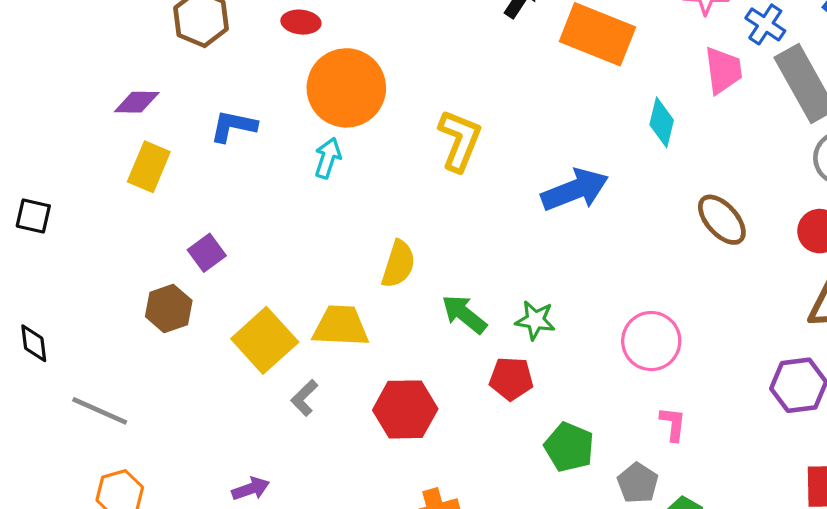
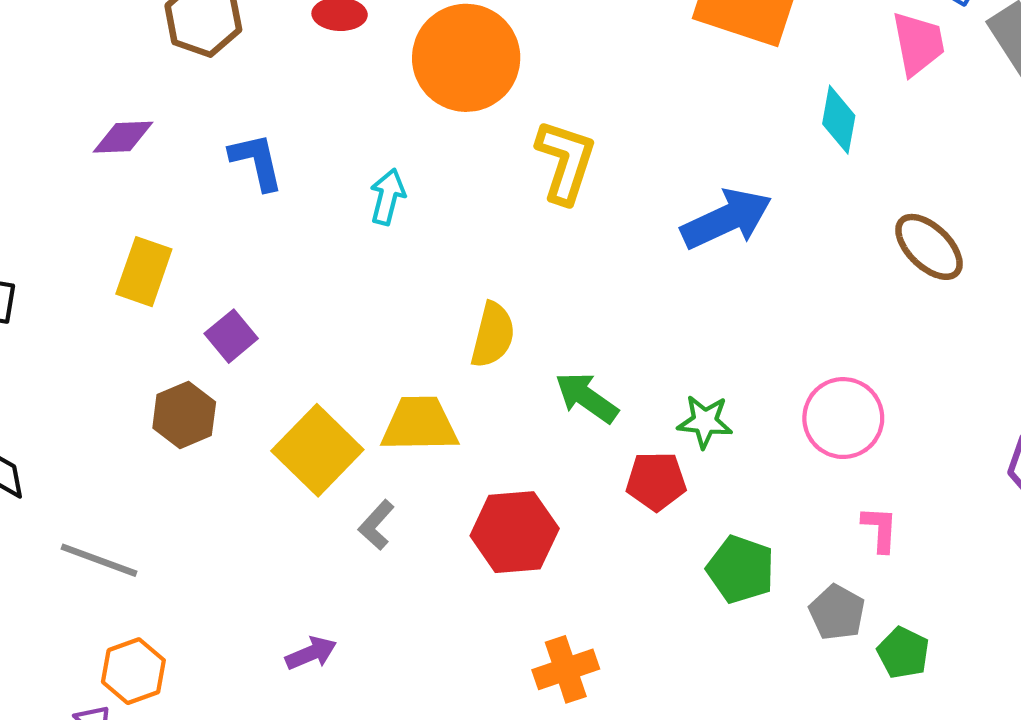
orange circle: (346, 88) -> (466, 58), moved
blue L-shape: (233, 126) -> (256, 162), turned 69
yellow rectangle: (149, 167) -> (144, 272), moved
green star: (535, 320) -> (705, 422), moved

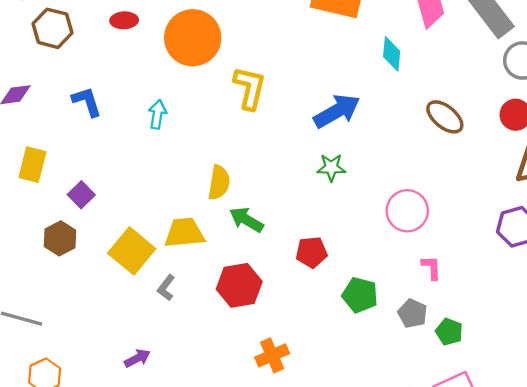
green arrow: (587, 398) -> (246, 220), moved
green star: (705, 422) -> (331, 167), moved

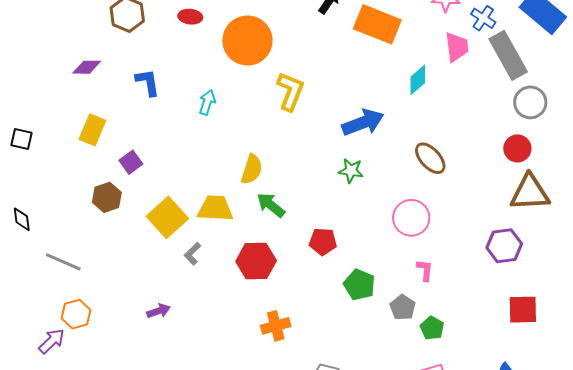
cyan diamond: (392, 54) -> (418, 80), turned 36
brown ellipse: (445, 117) -> (430, 158), moved

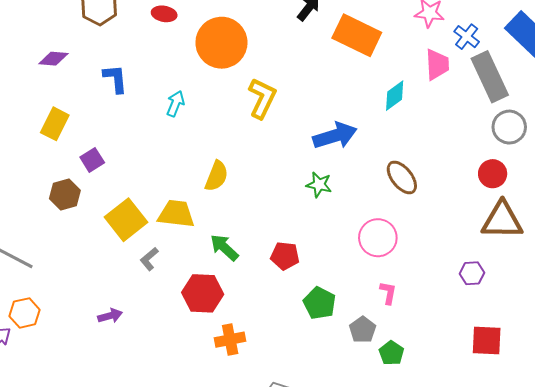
green arrow: (271, 205) -> (224, 247), moved
purple hexagon: (504, 246) -> (472, 273), size x0.7
red hexagon: (256, 261) -> (203, 293), moved

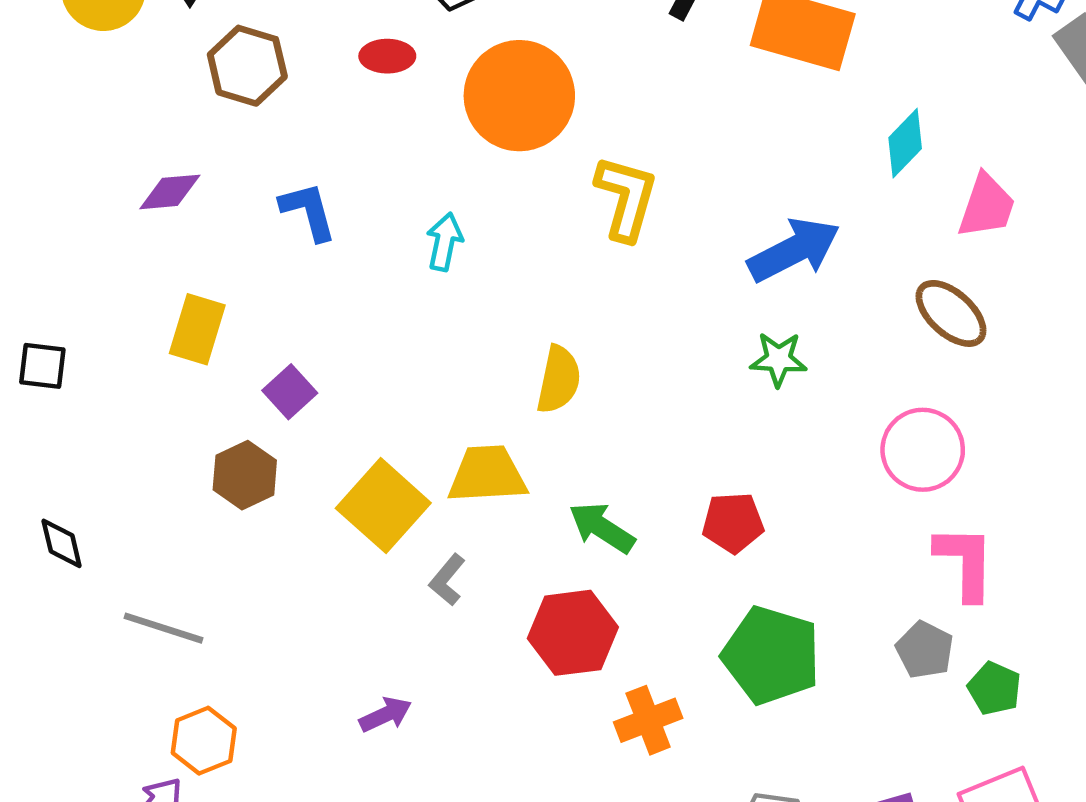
pink trapezoid: (437, 65) -> (987, 206), moved, turned 32
pink L-shape: (388, 293) -> (965, 562), size x1.6
green pentagon: (320, 303) -> (771, 655), moved, size x1.4

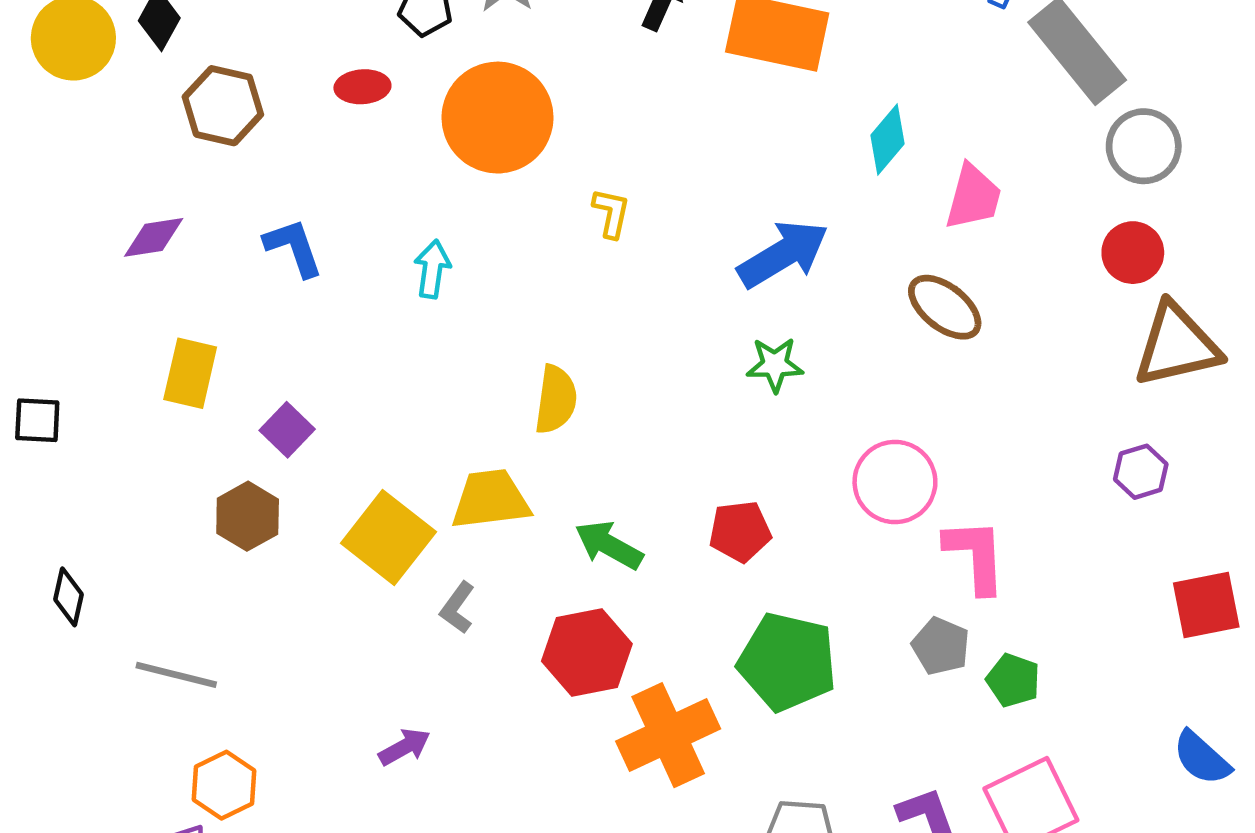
yellow L-shape: (626, 198) -> (611, 213), size x0.6
pink circle: (923, 450) -> (895, 482), moved
black diamond: (62, 543) -> (68, 597), turned 30
orange cross: (648, 720) -> (668, 735), size x1.5

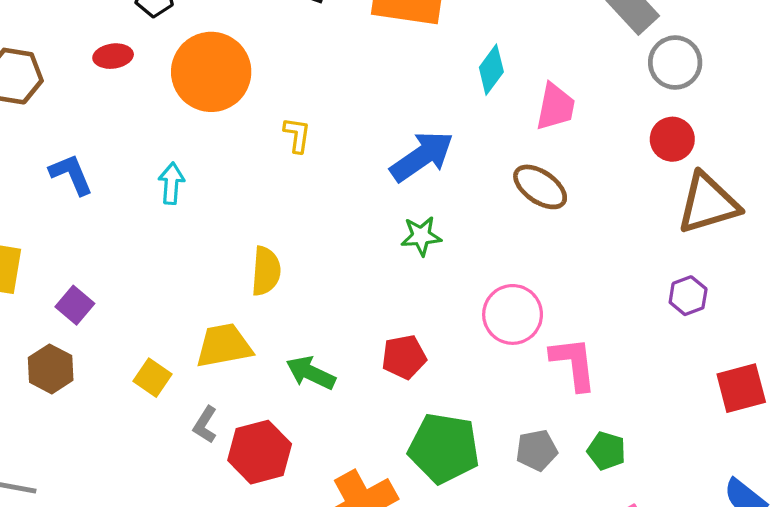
yellow square: (388, 538) -> (153, 378), size x0.6
gray pentagon: (941, 646) -> (537, 450), moved, turned -30
red hexagon: (587, 652) -> (260, 452), moved

